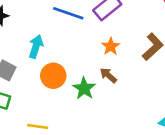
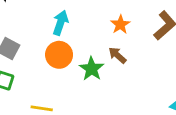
cyan arrow: (36, 46) -> (61, 23), moved

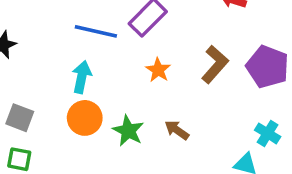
brown arrow: (117, 55) -> (177, 130), moved

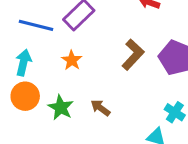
orange star: (158, 70) -> (72, 60), moved

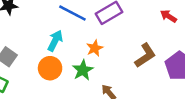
green star: (61, 107) -> (83, 70), moved

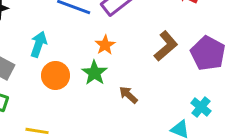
cyan arrow: (55, 41) -> (39, 44), moved

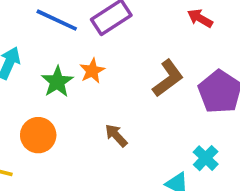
green star: (94, 73) -> (57, 82), moved
orange circle: (56, 75) -> (38, 135), moved

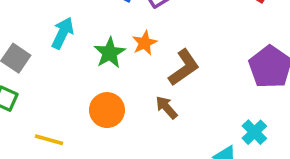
brown L-shape: (168, 78) -> (184, 67), moved
orange circle: (38, 135) -> (107, 110), moved

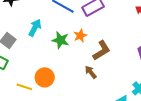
green star: (110, 53) -> (61, 40), turned -30
orange circle: (107, 110) -> (45, 77), moved

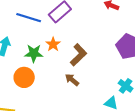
orange circle: (45, 77) -> (24, 77), moved

